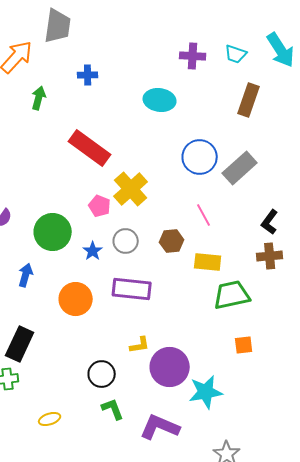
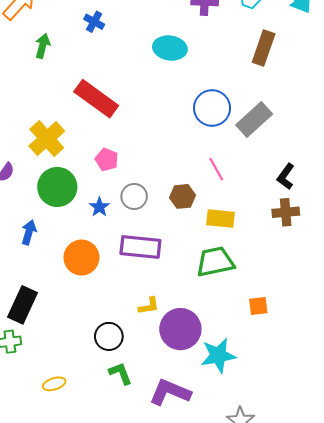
blue cross: (88, 75) -> (94, 22), turned 30
yellow cross: (131, 189) -> (47, 139), moved
green trapezoid: (232, 295) -> (215, 262), moved

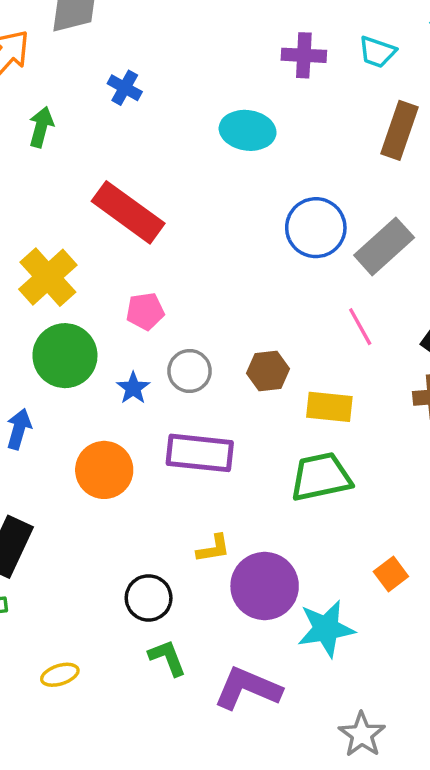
pink pentagon: (107, 160) -> (145, 311), turned -30
pink line: (216, 169) -> (360, 327), moved
orange square: (258, 306) -> (391, 574), moved, turned -30

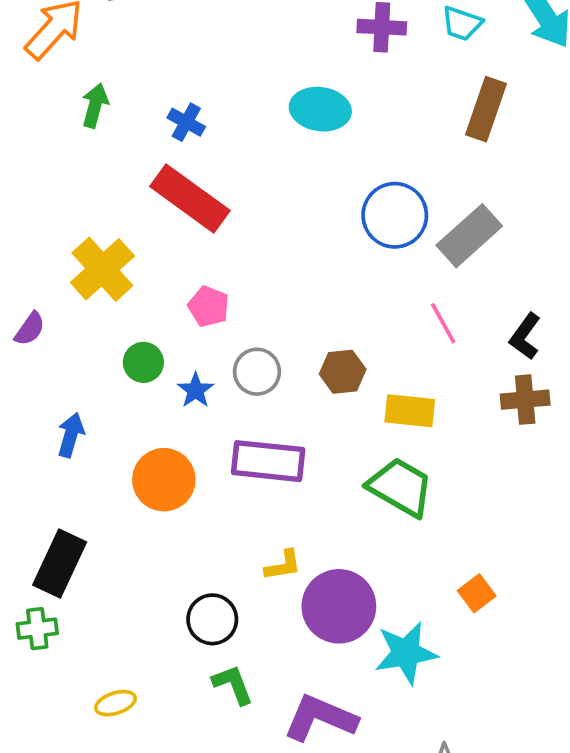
blue cross: (125, 88) -> (186, 122), moved
pink pentagon: (145, 311) -> (209, 307), turned 30
green circle: (65, 356) -> (143, 362), moved, size x0.6
green trapezoid: (321, 477) -> (400, 487), turned 42

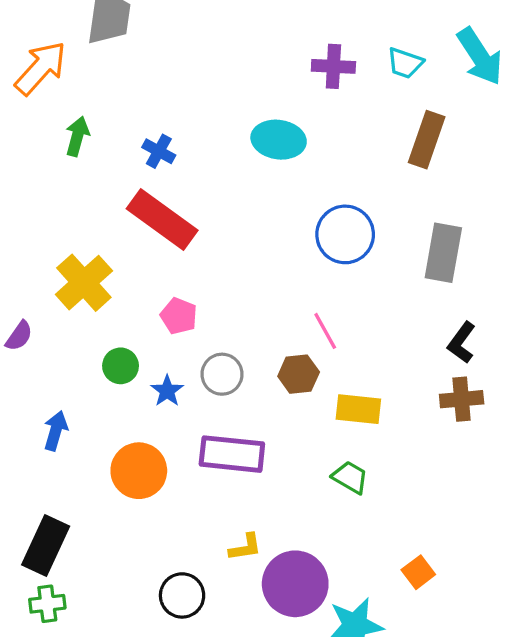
gray rectangle: (469, 236) -> (443, 253), moved, turned -38
pink line: (443, 323) -> (325, 331), moved
green trapezoid: (400, 487) -> (350, 477), size x0.6
green cross: (37, 629) -> (47, 604), moved

